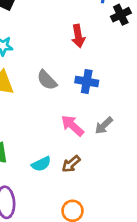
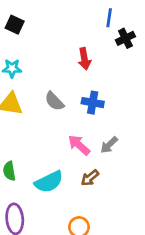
cyan semicircle: (41, 164) -> (49, 182), size x1.5
brown arrow: (71, 164) -> (90, 178), moved

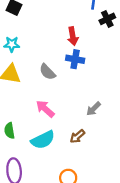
blue cross: (93, 103) -> (75, 59), moved
pink arrow: (79, 145) -> (45, 109), moved

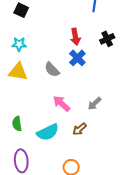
black cross: (107, 19) -> (107, 39), moved
blue cross: (75, 59) -> (77, 58), turned 35
pink arrow: (45, 109) -> (62, 104), moved

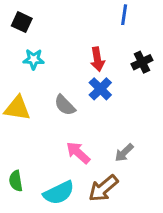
cyan star: (19, 44) -> (34, 59), moved
brown arrow: (80, 129) -> (103, 188), size x1.5

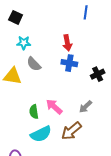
black cross: (142, 62) -> (98, 74), moved
blue cross: (100, 89) -> (69, 63), turned -35
gray semicircle: (65, 105) -> (34, 64), moved
green semicircle: (16, 181) -> (34, 112), moved

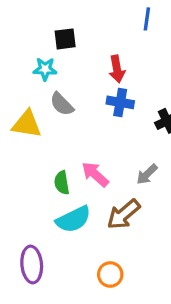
black square: (16, 17) -> (65, 39), moved, turned -32

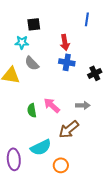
blue line: (147, 19) -> (87, 19), moved
gray arrow: (147, 174) -> (83, 105), turned -136
cyan semicircle: (73, 219) -> (41, 147), moved

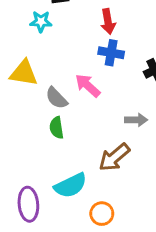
gray semicircle: (32, 63) -> (57, 98), moved
pink arrow: (52, 105) -> (88, 86), moved

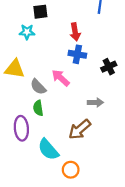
cyan semicircle: (71, 185) -> (48, 150), turned 75
purple ellipse: (28, 204) -> (21, 128), moved

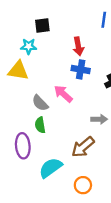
yellow triangle: (15, 69) -> (18, 71), moved
cyan semicircle: (48, 150) -> (51, 168), turned 95
orange circle: (71, 170) -> (83, 185), moved

